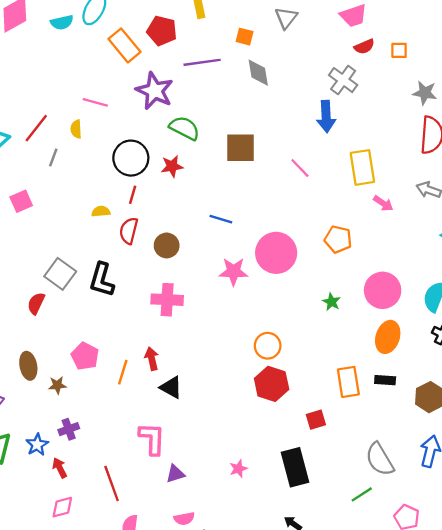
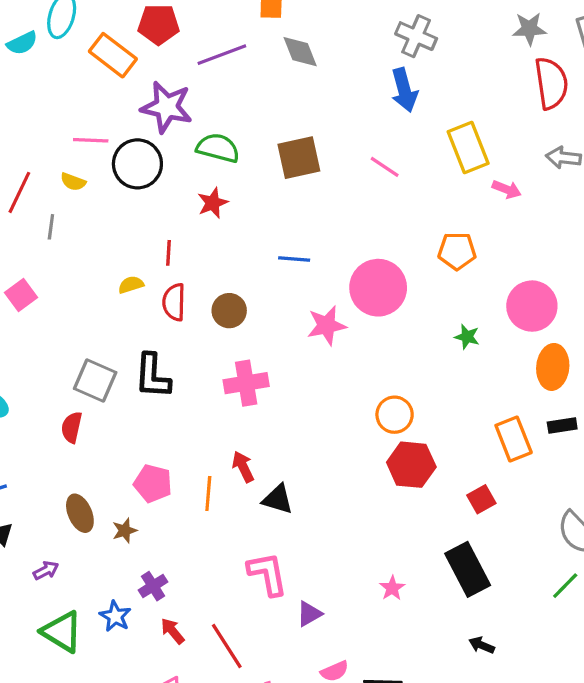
yellow semicircle: (76, 129) -> (73, 182), turned -54
black circle: (131, 158) -> (137, 164), moved
red arrow: (60, 468) -> (173, 631), moved

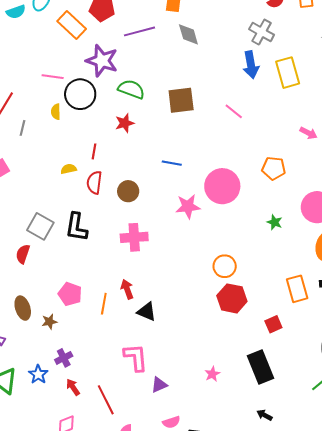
yellow rectangle: (468, 147) -> (288, 73), moved
yellow semicircle: (73, 182) -> (56, 112), moved, turned 63

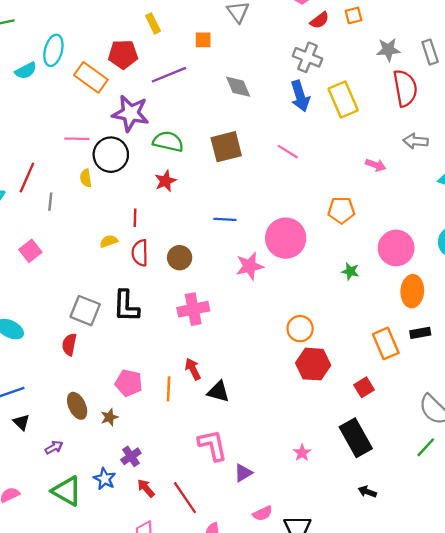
gray diamond: (188, 34) -> (238, 87), moved

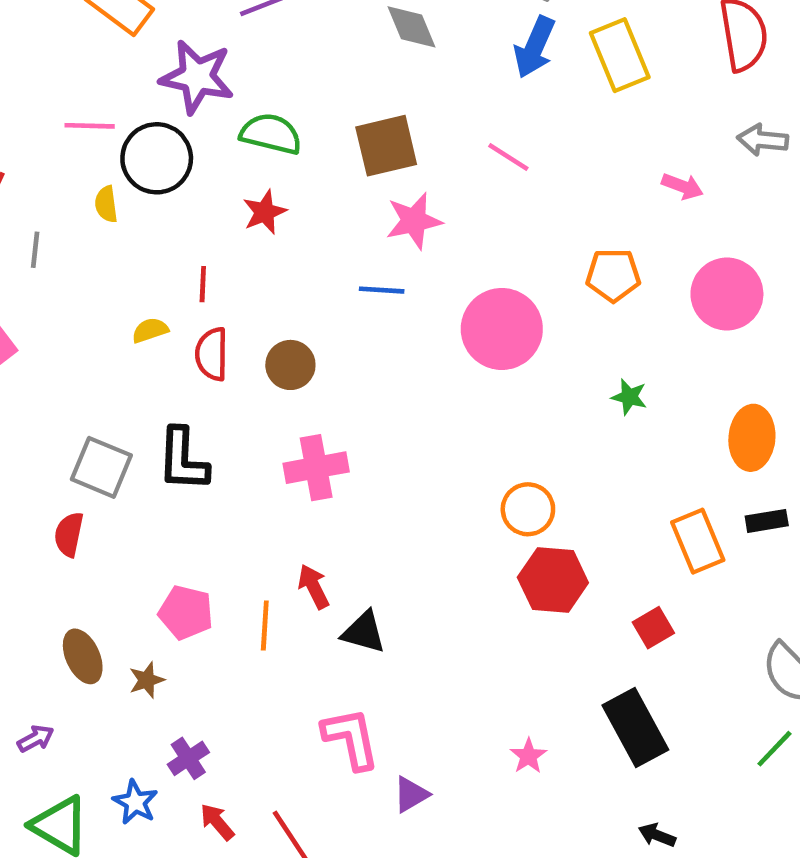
blue arrow: (300, 96) -> (535, 47), turned 40
pink circle: (396, 248) -> (727, 294), moved
pink star: (250, 266) -> (414, 221), moved

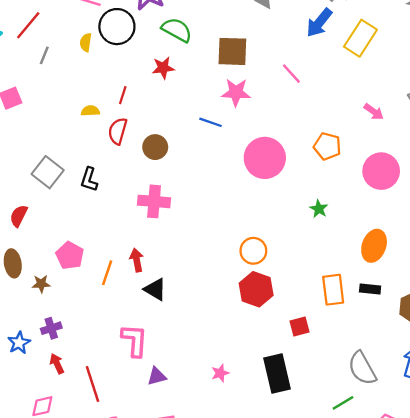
yellow rectangle: (620, 55) -> (360, 38), turned 40
black L-shape: (183, 460) -> (89, 179), size x0.7
red semicircle: (69, 534) -> (19, 216), moved

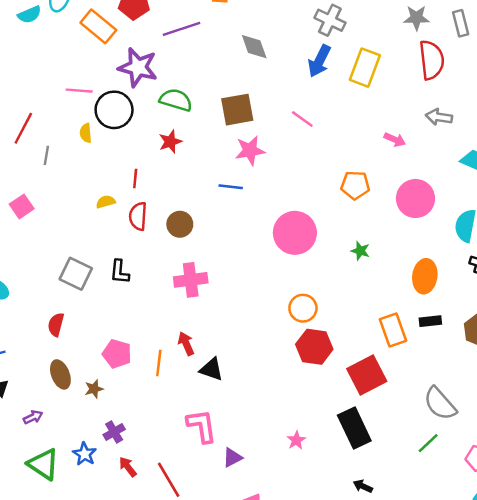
pink circle: (265, 158) -> (295, 233), moved
red square: (299, 326) -> (367, 375), size x1.8

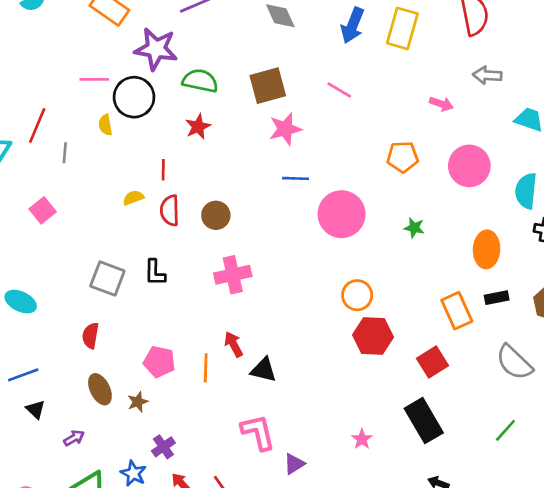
blue line: (231, 187) -> (296, 178), moved
red square: (367, 375) -> (432, 362), size x0.7
gray semicircle: (440, 404) -> (514, 362), moved

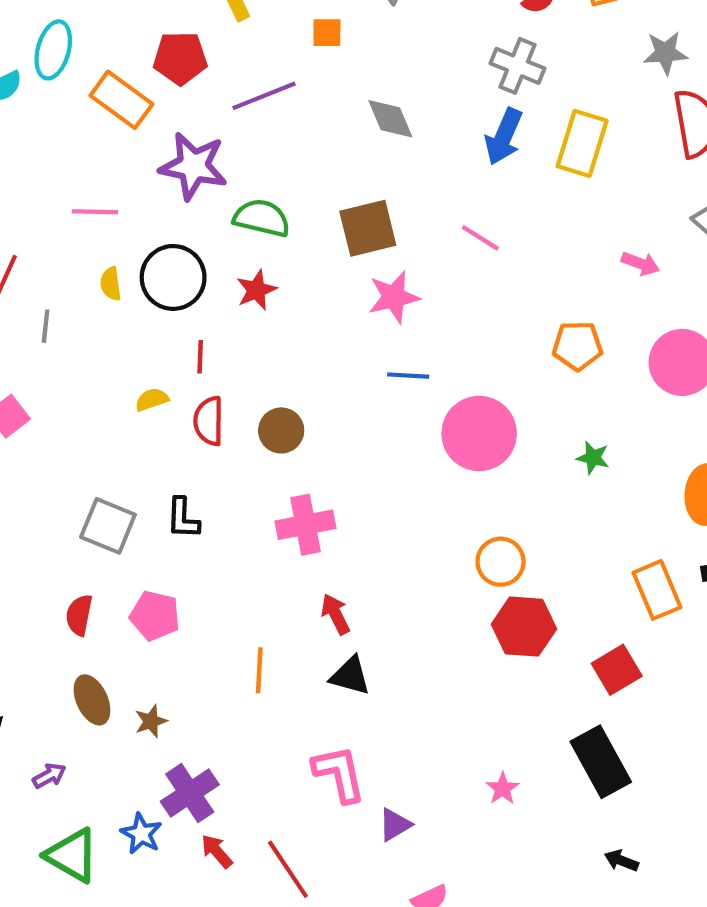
black circle: (134, 97) -> (173, 277), moved
red arrow: (233, 344) -> (336, 614), moved
pink pentagon: (159, 362) -> (155, 616), moved
purple cross: (163, 447) -> (190, 793), size x1.5

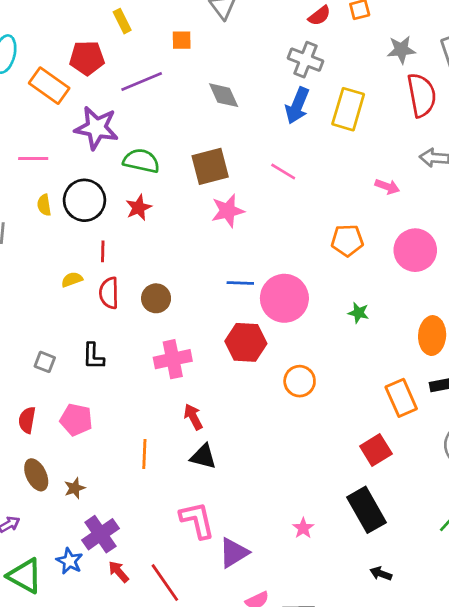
blue line: (408, 376) -> (240, 283), moved
gray square: (108, 526) -> (45, 362), size x0.6
red hexagon: (524, 627) -> (246, 342), moved
purple triangle: (395, 825) -> (234, 553), size x1.4

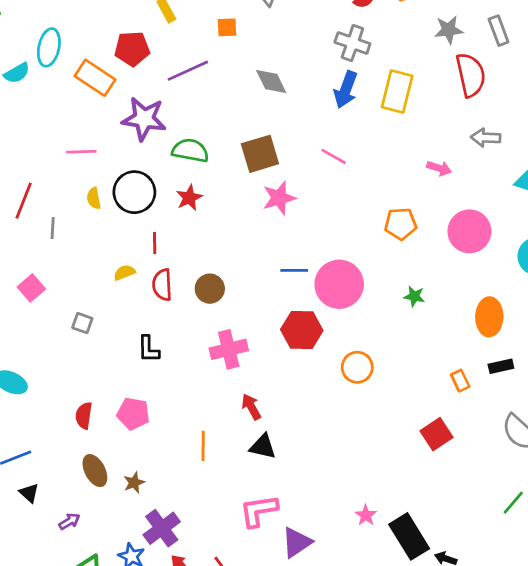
gray square: (45, 362) -> (82, 323), moved
orange rectangle: (401, 398) -> (460, 381), size x0.6
black rectangle: (367, 510) -> (409, 536), moved
pink L-shape: (197, 520) -> (259, 511), turned -84

